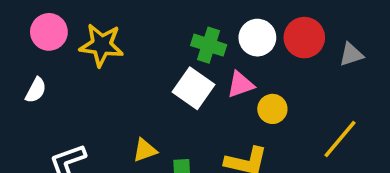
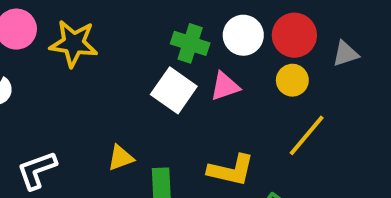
yellow circle: (272, 109) -> (292, 80), moved
yellow line: (340, 139) -> (307, 135), moved

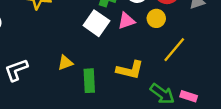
yellow circle: (292, 80) -> (156, 18), moved

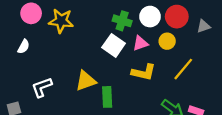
yellow triangle: (65, 63) -> (86, 81), size x1.5
yellow L-shape: (130, 70) -> (144, 72), moved

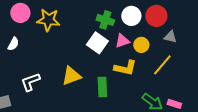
gray triangle: (204, 26) -> (170, 37), moved, turned 32
yellow circle: (167, 41) -> (141, 45), moved
green rectangle: (107, 97) -> (102, 87), moved

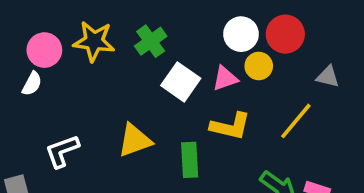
pink circle: (20, 13) -> (44, 50), moved
green cross: (105, 20) -> (151, 41), moved, turned 36
gray triangle: (170, 37) -> (328, 77), moved
yellow circle: (141, 45) -> (259, 66), moved

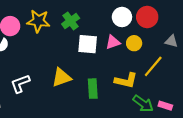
yellow circle: (259, 66) -> (134, 43), moved
white square: (181, 82) -> (88, 44), turned -30
yellow L-shape: (230, 126) -> (126, 80), moved

